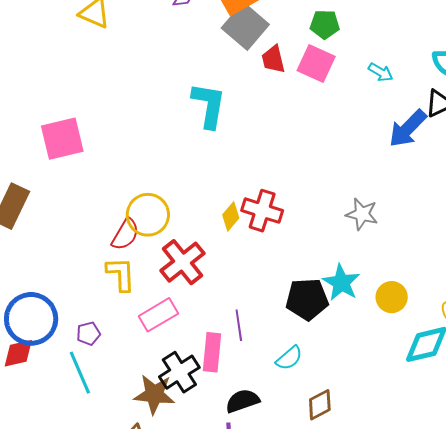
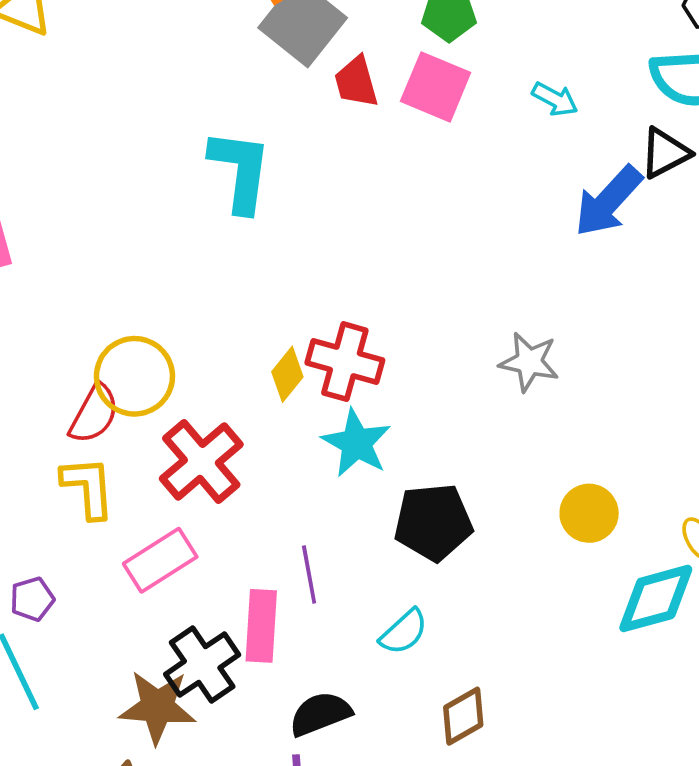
cyan star: (341, 283) -> (356, 443), moved

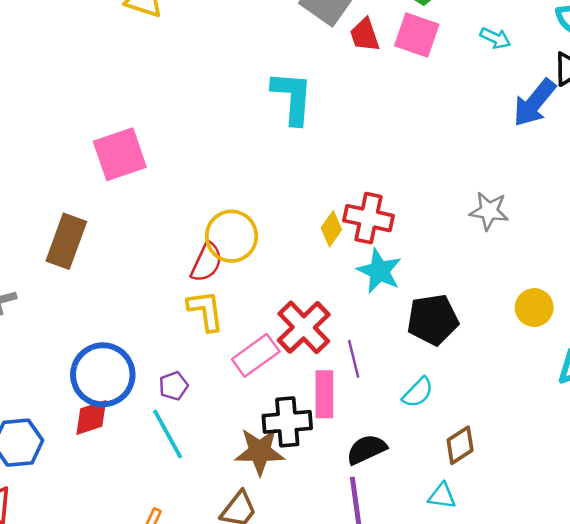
red cross: (201, 461) -> (304, 327), moved
black cross: (202, 665) -> (287, 422), turned 33

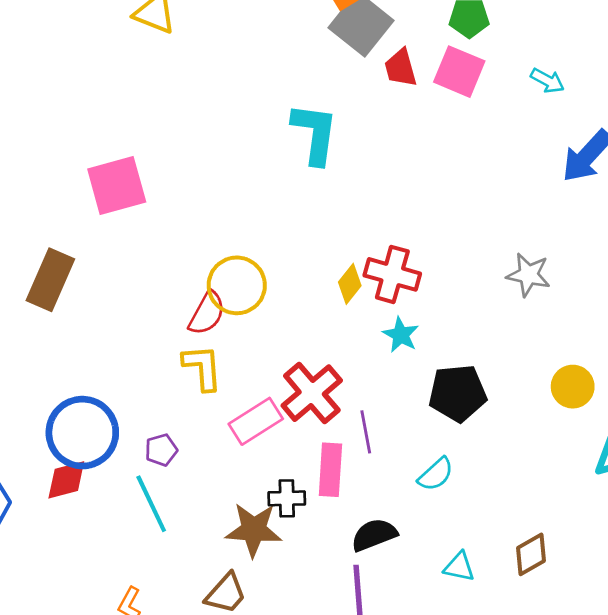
cyan star: (379, 271) -> (401, 335), size x0.7
black cross: (287, 422) -> (287, 498), size x0.7
brown diamond: (460, 445) -> (531, 554), moved
cyan triangle: (442, 496) -> (459, 567), moved

